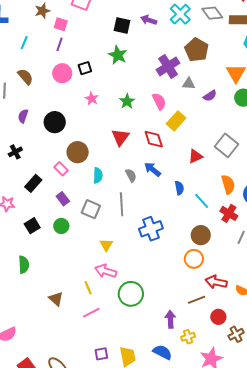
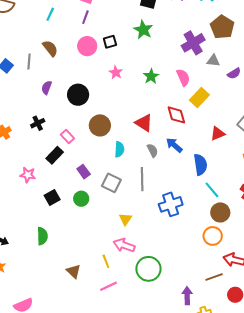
red triangle: (120, 137) -> (144, 123), moved, turned -36
pink rectangle: (61, 169) -> (67, 136), moved
blue semicircle: (179, 188) -> (200, 165), size x1.5
cyan line: (202, 201) -> (212, 190), moved

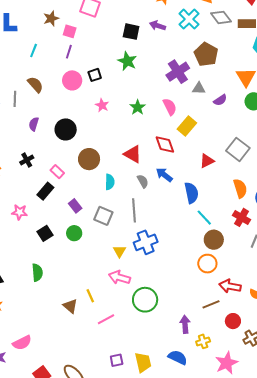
blue cross: (171, 204) -> (146, 242), moved
yellow line: (106, 261) -> (90, 296), moved

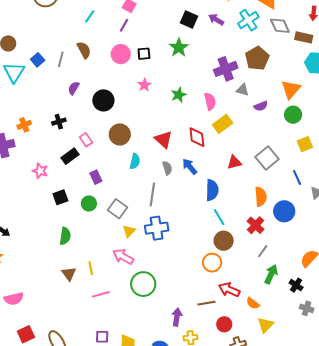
gray square: (103, 216) -> (117, 209), moved
green semicircle: (37, 273) -> (65, 236), moved

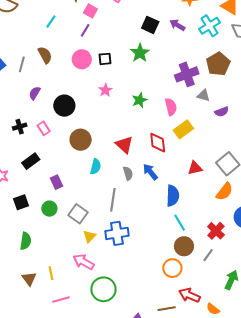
pink rectangle: (86, 140) -> (44, 128), moved
orange semicircle: (261, 197) -> (225, 192), moved, turned 42
gray line: (263, 251) -> (208, 255), moved

